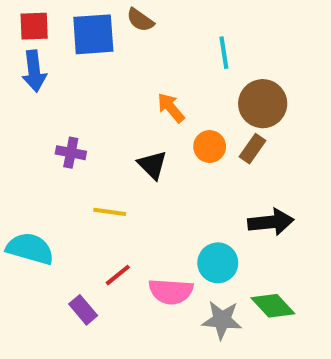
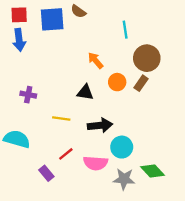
purple cross: (71, 153) -> (28, 95), moved
black triangle: (152, 165) -> (85, 92), turned -36
black arrow: (271, 222) -> (100, 125), moved

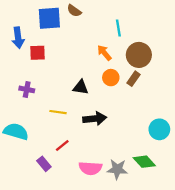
red square: (19, 15) -> (37, 53), moved
orange arrow: (95, 60) -> (104, 53), moved
cyan circle: (122, 147) -> (159, 129), moved
pink semicircle: (95, 163) -> (90, 168), moved

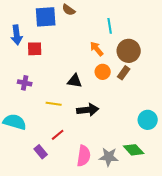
pink semicircle: (90, 168) -> (84, 156), turned -85

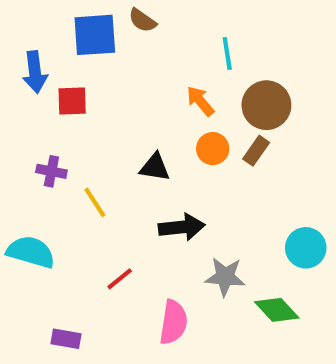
yellow line: (54, 104) -> (95, 202), moved, turned 49
purple rectangle: (41, 152) -> (66, 339), moved, turned -40
gray star: (109, 157) -> (225, 277), moved

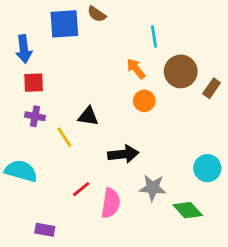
red square: (72, 101) -> (34, 83), moved
brown rectangle: (256, 151) -> (212, 88), moved
black triangle: (155, 167) -> (88, 116), moved
pink semicircle: (173, 322) -> (111, 203), moved

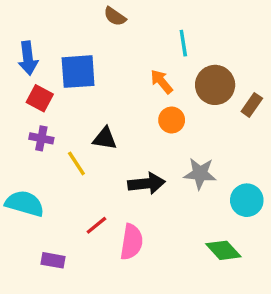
blue square: (64, 24) -> (78, 72), moved
red square: (34, 83) -> (40, 98), turned 30
gray star: (153, 188) -> (200, 173), moved
purple rectangle: (45, 230) -> (53, 260), moved

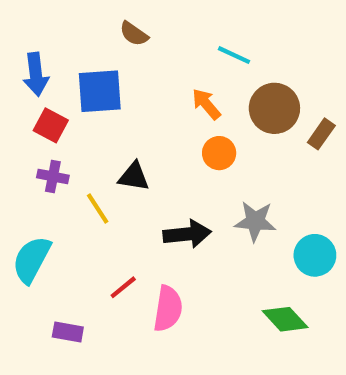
brown semicircle: (115, 16) -> (134, 34), moved
cyan line: (183, 43) -> (234, 55), turned -56
cyan semicircle: (25, 204) -> (32, 260), turned -78

